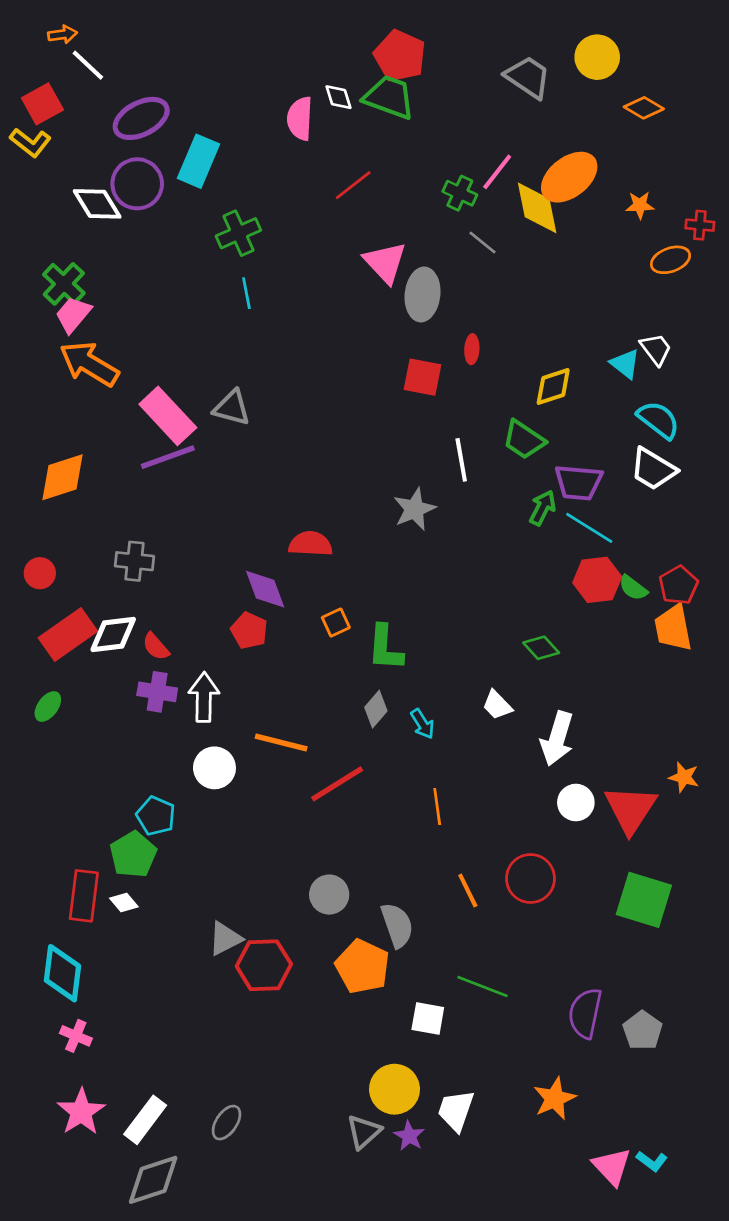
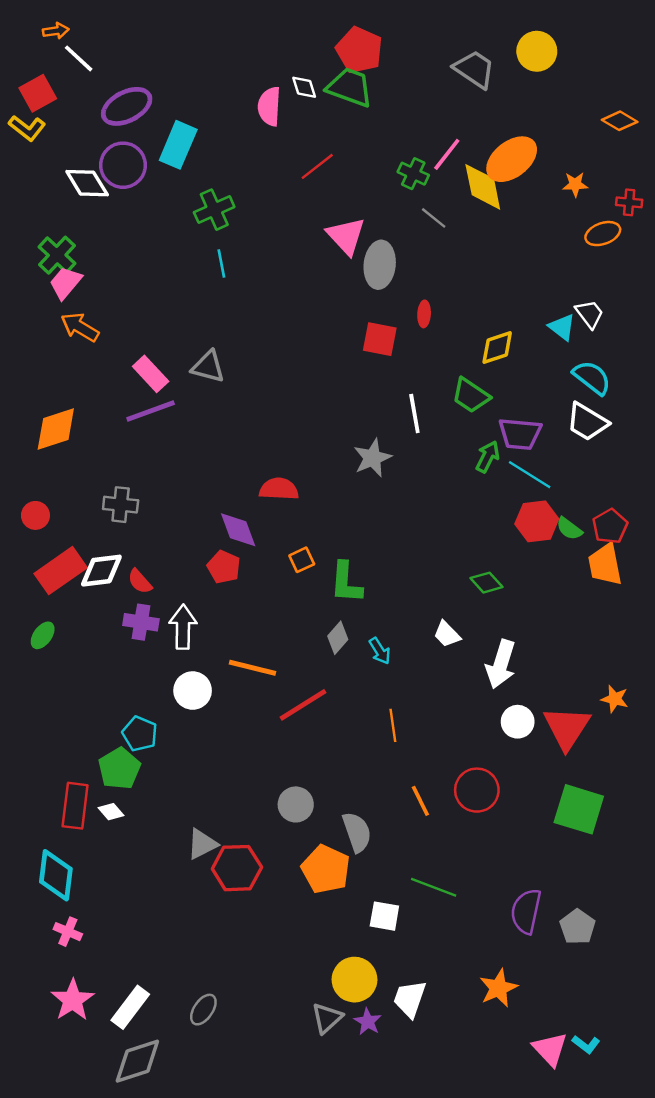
orange diamond: (644, 108) -> (620, 121), moved
orange arrow: (89, 364) -> (80, 327), size x0.7
pink rectangle: (168, 416) -> (151, 374), size x0.7

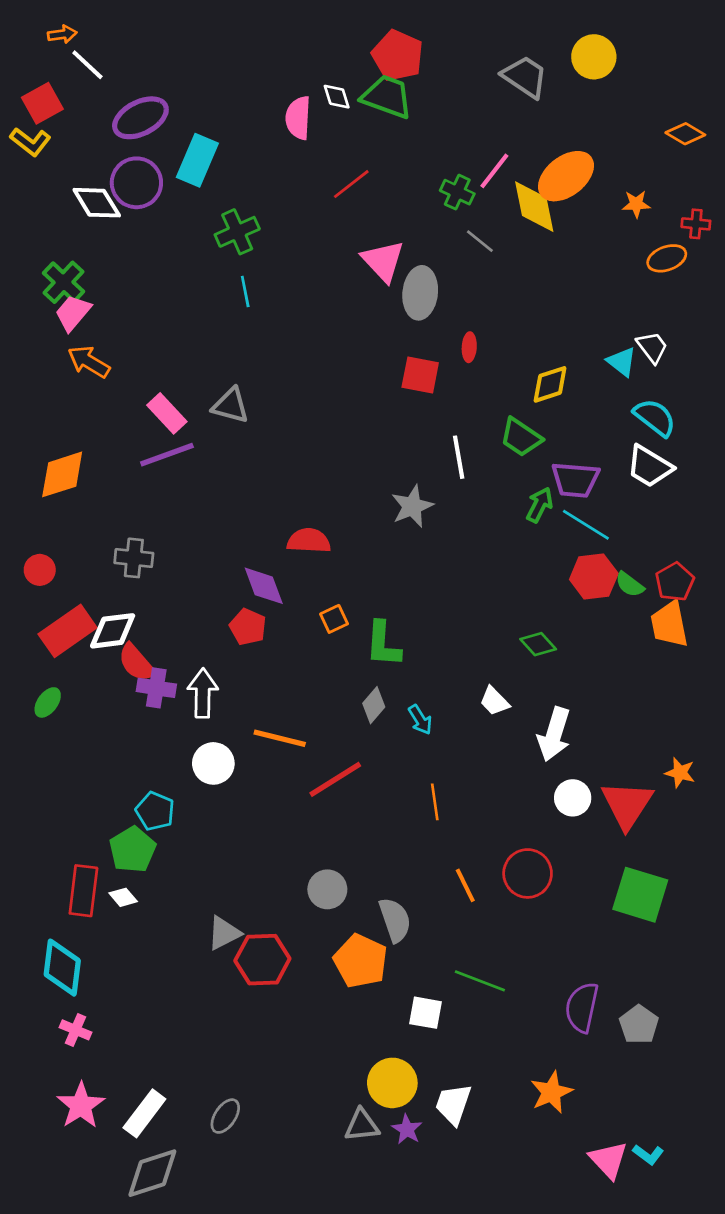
red semicircle: (140, 581) -> (136, 663), moved, size x1.4
gray triangle: (327, 1018) -> (362, 1125), turned 36

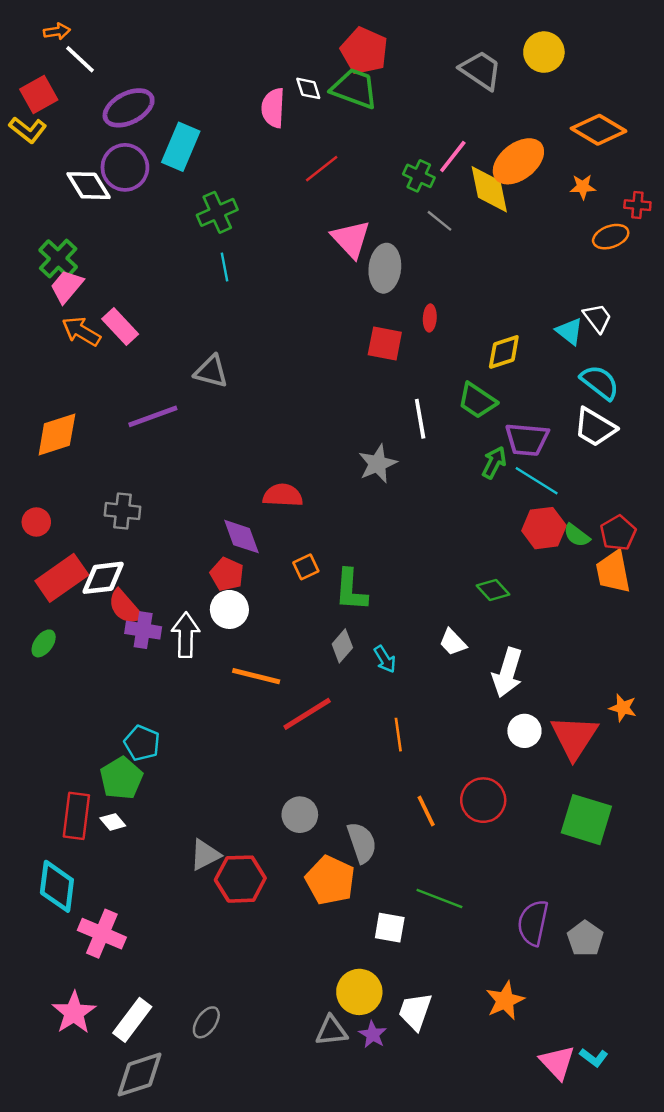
orange diamond: (685, 134) -> (599, 130), moved, size x1.5
pink rectangle: (167, 413) -> (120, 326), moved
white circle: (213, 763) -> (229, 609), moved
pink cross: (75, 1030) -> (102, 934), moved, size x1.6

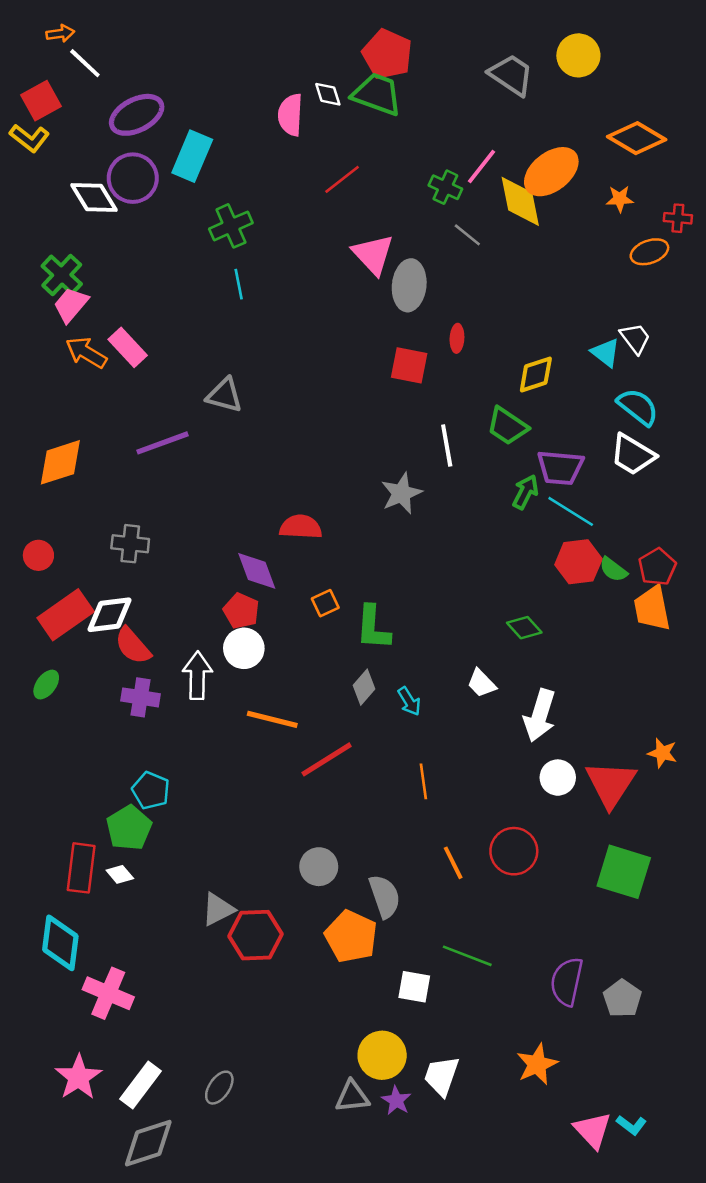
purple cross: (143, 630) -> (140, 697), moved

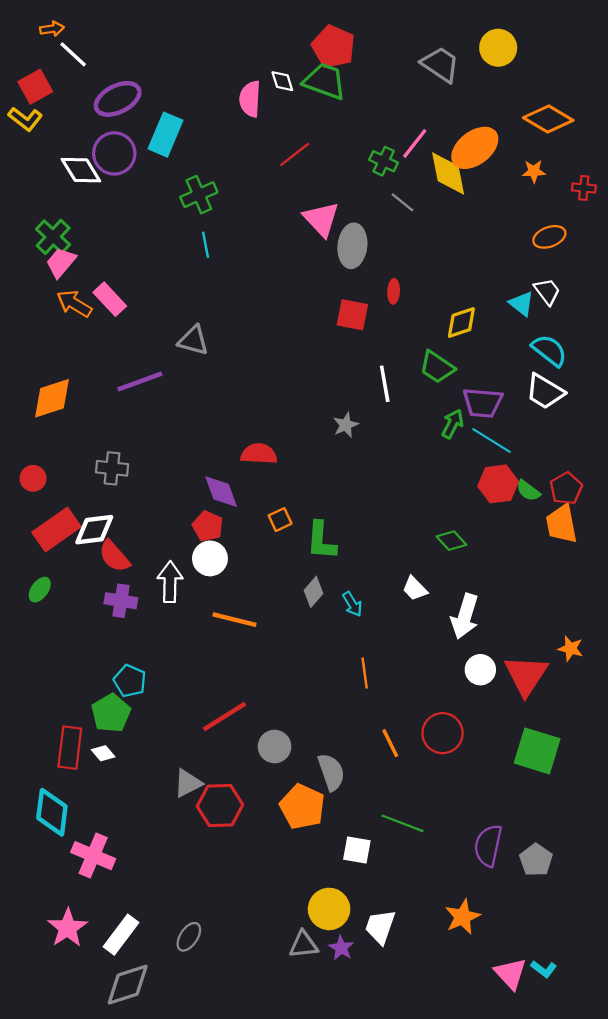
orange ellipse: (649, 252) -> (549, 237), moved
gray star: (401, 493) -> (346, 425), size x0.7
red line: (327, 759) -> (224, 716), moved

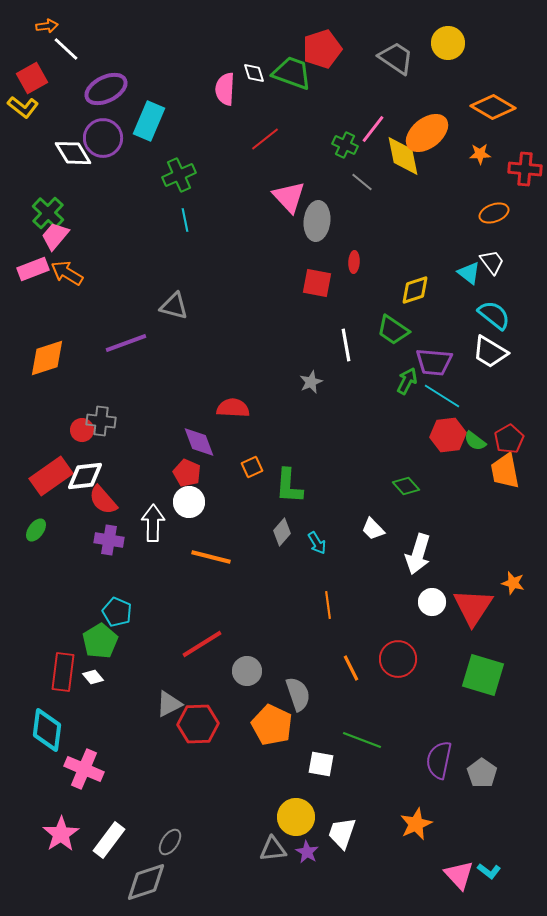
red pentagon: (333, 47) -> (322, 49), moved, turned 30
red cross: (584, 188) -> (525, 169), size x1.5
pink rectangle: (110, 299) -> (33, 269), moved, turned -68
red circle: (33, 478) -> (82, 430), moved
gray diamond: (128, 985) -> (146, 882), moved

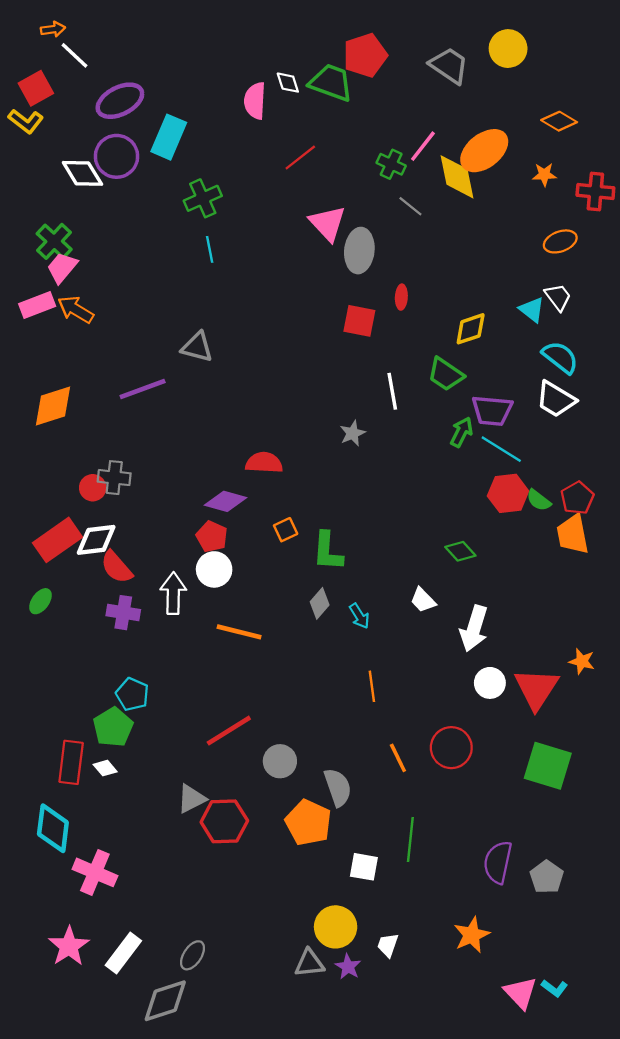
orange diamond: (493, 107) -> (559, 121), size x0.7
purple diamond: (199, 442) -> (225, 501), turned -54
green line: (362, 740) -> (410, 840), turned 75
white trapezoid: (342, 833) -> (388, 945), size x0.7

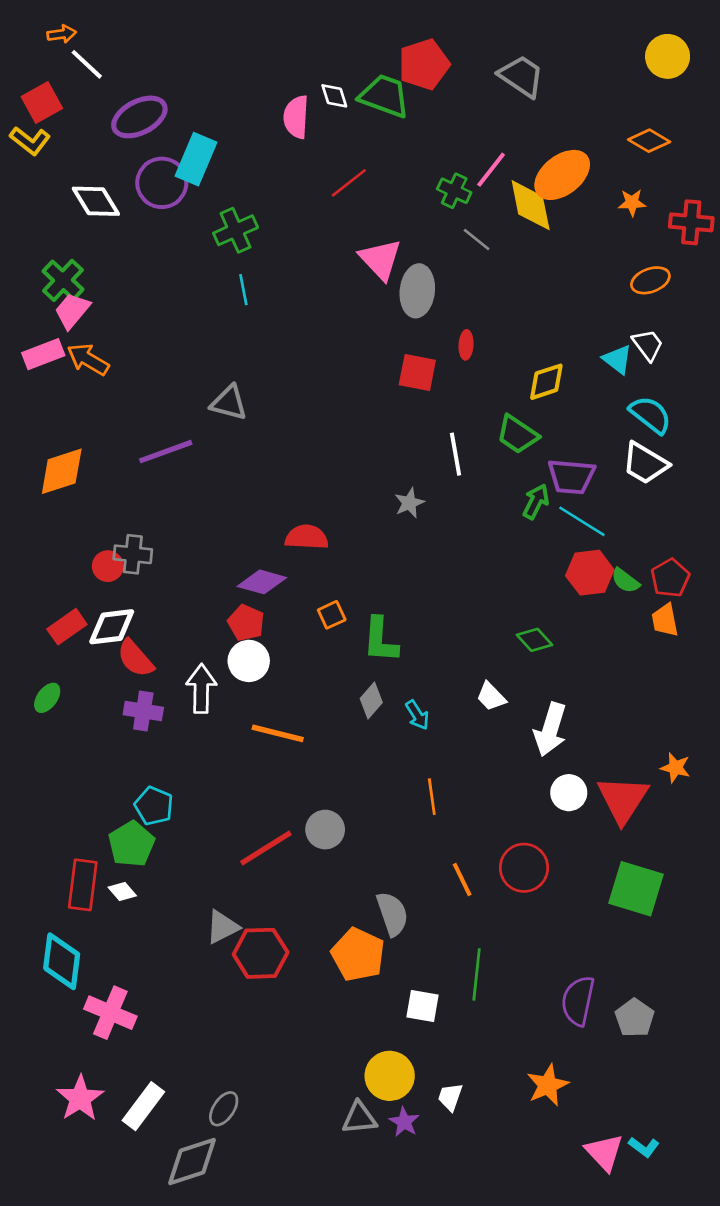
yellow circle: (508, 49) -> (668, 56), moved
purple circle: (116, 156) -> (162, 183), moved
orange trapezoid: (573, 534) -> (665, 620), size x0.7
red rectangle: (57, 540) -> (67, 627), size x0.7
gray circle: (280, 761) -> (325, 830), moved

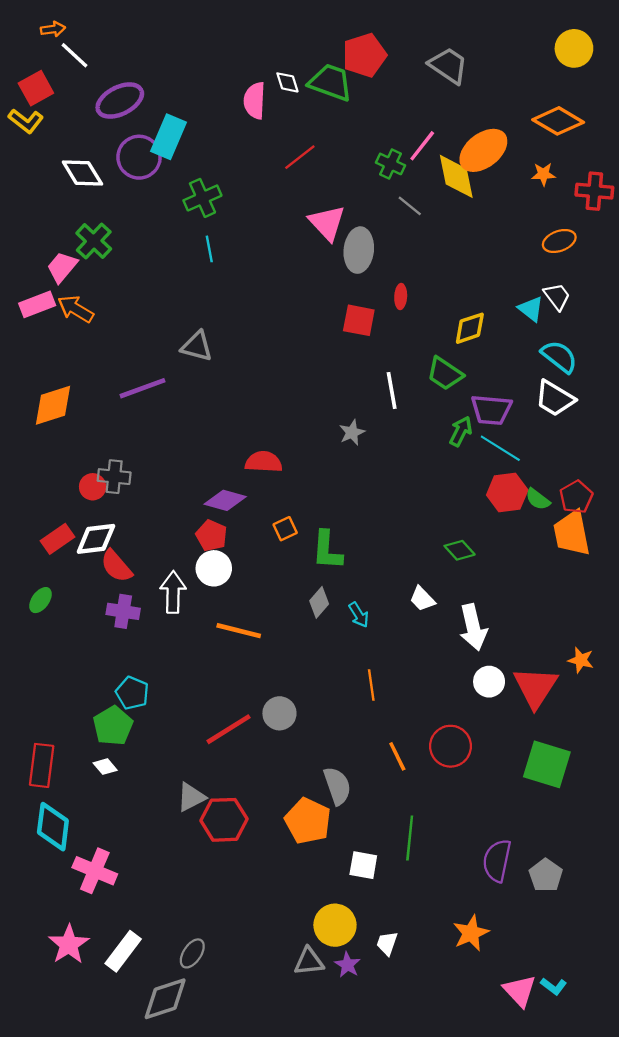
orange diamond: (649, 141) -> (558, 121), size x1.4
green cross: (63, 280) -> (94, 241), moved
orange trapezoid: (665, 620) -> (572, 533), size x1.6
white arrow: (550, 729) -> (473, 627), turned -30
red rectangle: (83, 885) -> (42, 765), moved

